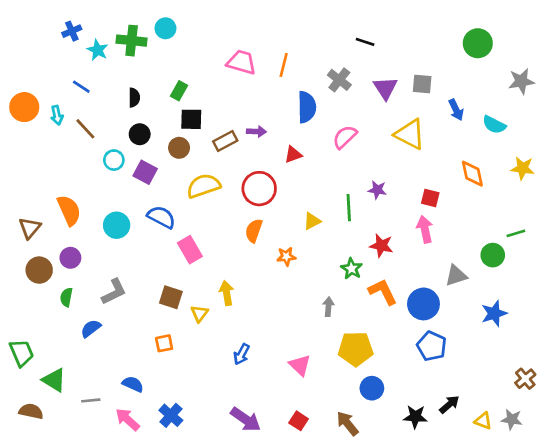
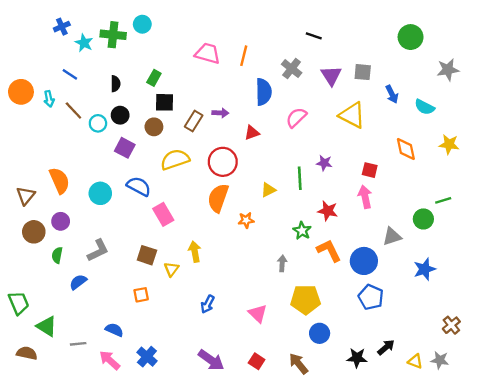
brown rectangle: (225, 141) -> (194, 121), turned -30
cyan circle: (114, 160) -> (98, 123), moved
orange semicircle: (254, 231) -> (218, 198), size x1.4

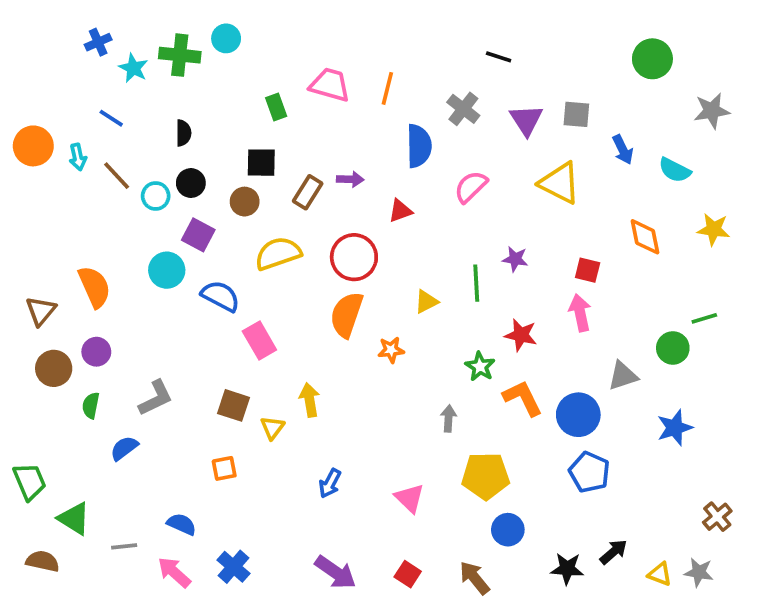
green rectangle: (154, 78) -> (276, 107), moved, turned -49
cyan circle: (100, 193) -> (167, 270), moved

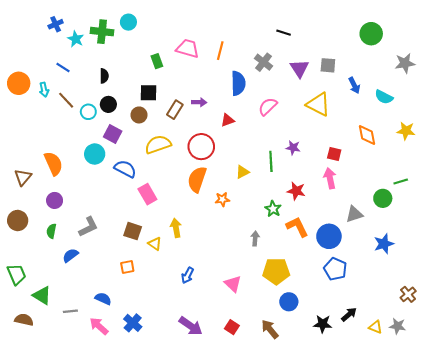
brown circle: (54, 368) -> (18, 220), moved
yellow triangle: (272, 428) -> (155, 244), turned -32

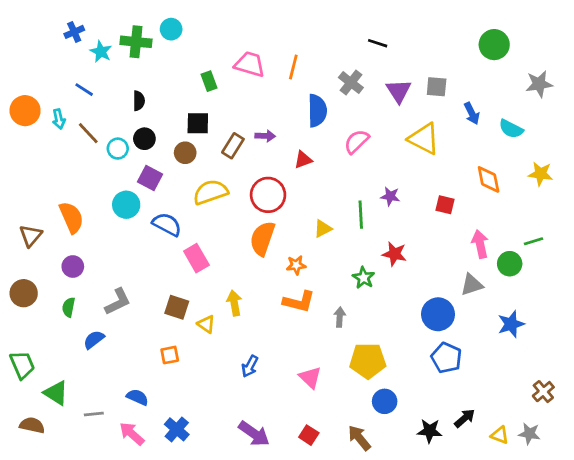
pink arrow: (330, 178) -> (480, 244), moved
orange L-shape: (297, 227) -> (299, 302), moved, turned 130

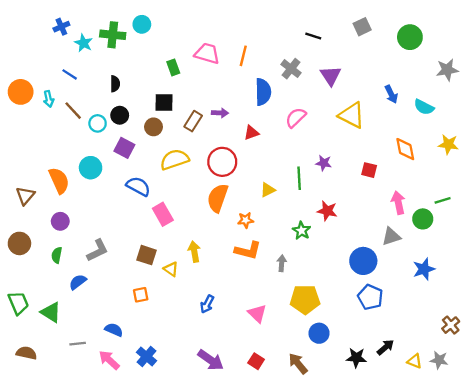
gray square: (437, 87) -> (362, 27), moved, turned -30
cyan circle: (126, 205) -> (91, 168), moved
green triangle: (56, 393) -> (51, 312), moved

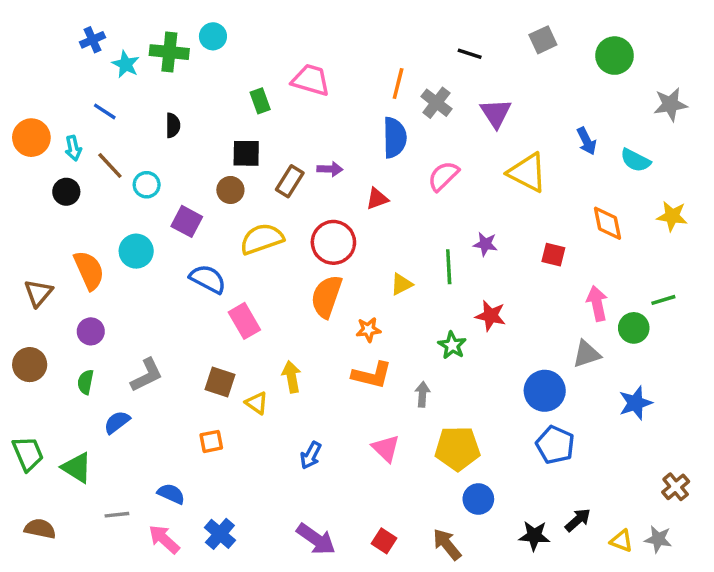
orange line: (243, 56) -> (398, 83), moved
black circle: (120, 115) -> (66, 192), moved
pink triangle: (257, 313) -> (386, 448), moved

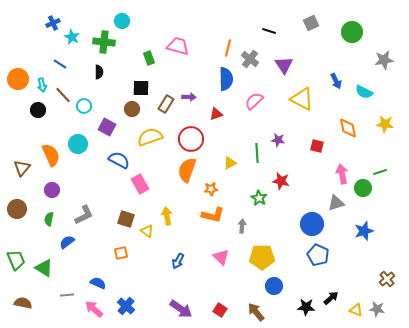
green cross: (169, 52) -> (104, 42), moved

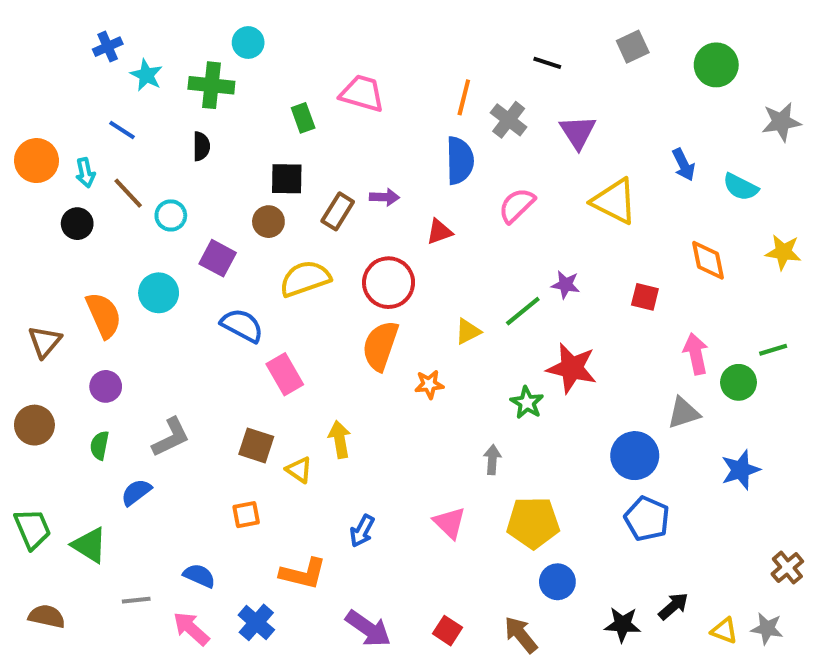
green line: (257, 153) -> (523, 311), turned 54
red star: (281, 181) -> (572, 368), size x1.4
orange L-shape: (213, 215) -> (303, 574), moved

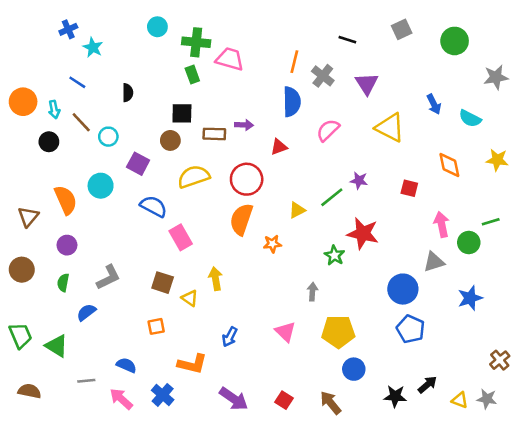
green cross: (211, 85) -> (196, 42), moved
brown rectangle: (338, 211) -> (214, 134), turned 60

